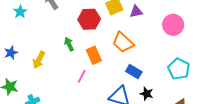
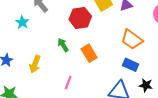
cyan star: (20, 12) -> (22, 22), moved
orange trapezoid: (123, 42) -> (132, 40), moved
pink line: (82, 76) -> (68, 83), moved

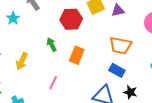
orange trapezoid: (132, 40) -> (121, 45), turned -30
orange rectangle: (89, 53) -> (77, 55), turned 48

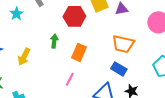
green arrow: (51, 45) -> (54, 41), turned 32
pink line: (53, 83) -> (70, 79), moved

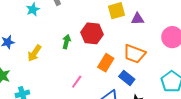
red hexagon: (74, 16) -> (92, 33), moved
orange rectangle: (79, 52) -> (106, 63), moved

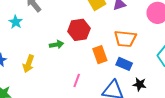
green arrow: (66, 42) -> (56, 44), turned 80
orange rectangle: (106, 63) -> (100, 55), turned -36

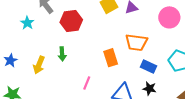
red hexagon: (79, 30) -> (71, 21), moved
green arrow: (56, 44) -> (62, 54), moved, turned 96
blue rectangle: (124, 64) -> (149, 66), moved

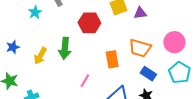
pink circle: (169, 17) -> (174, 42), moved
red hexagon: (71, 21) -> (89, 23), moved
green arrow: (62, 54) -> (65, 48), size x1.5

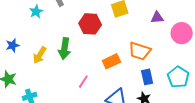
purple triangle: (140, 13) -> (157, 18), moved
pink circle: (174, 42) -> (182, 33), moved
orange rectangle: (112, 59) -> (111, 61), turned 72
blue rectangle: (148, 74) -> (147, 77), turned 42

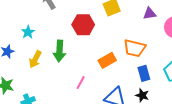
cyan star: (36, 12) -> (28, 32), moved

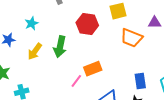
orange trapezoid: (135, 48) -> (132, 38), moved
orange rectangle: (107, 60) -> (93, 69), moved

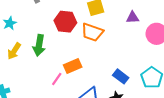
orange trapezoid: (132, 38) -> (92, 32), moved
blue rectangle: (140, 81) -> (121, 76), turned -42

